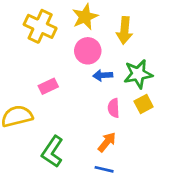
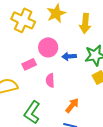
pink circle: (88, 51) -> (48, 47), moved
pink semicircle: (114, 108) -> (50, 80), moved

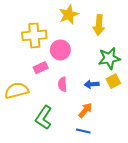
yellow cross: (23, 20) -> (34, 35), moved, turned -30
blue arrow: (69, 56) -> (92, 84), moved

